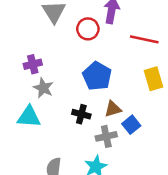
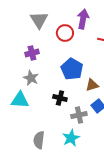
purple cross: (33, 64) -> (32, 53), moved
brown triangle: (113, 109) -> (92, 85), moved

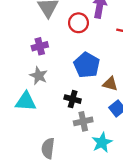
brown triangle: (92, 85) -> (110, 84), turned 32
gray cross: (79, 115) -> (83, 121), moved
cyan star: (71, 138) -> (102, 142), moved

